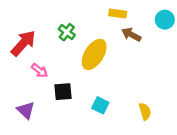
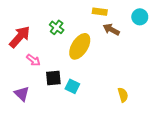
cyan square: (100, 105) -> (72, 86), moved

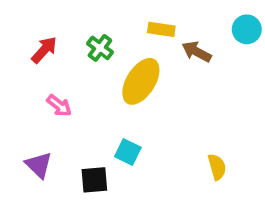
yellow rectangle: (100, 12) -> (161, 29), moved
red arrow: (20, 37) -> (44, 50), moved, size x0.7
black square: (53, 78) -> (94, 180), moved

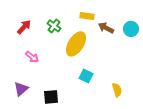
cyan circle: (247, 29) -> (131, 29), moved
cyan square: (128, 152) -> (86, 76), moved
purple triangle: (39, 165) -> (21, 89), turned 35

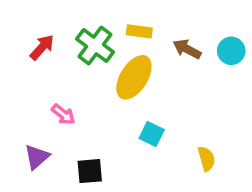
yellow rectangle: (87, 16) -> (139, 31), moved
green cross: (54, 26) -> (95, 46), size x1.5
pink arrow: (32, 57) -> (63, 114), moved

